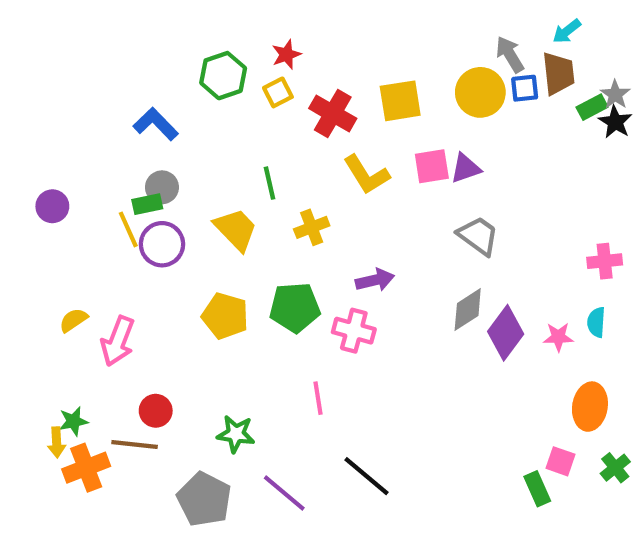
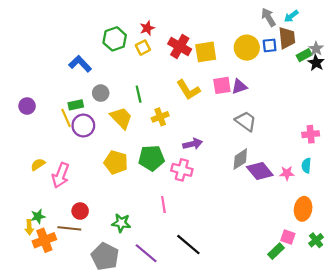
gray arrow: (510, 54) -> (268, 17), moved
red cross: (333, 113) -> (180, 46), moved
gray circle: (162, 187) -> (101, 93), moved
purple diamond: (506, 333) -> (260, 171), turned -76
green rectangle: (537, 489) -> (276, 251), turned 70

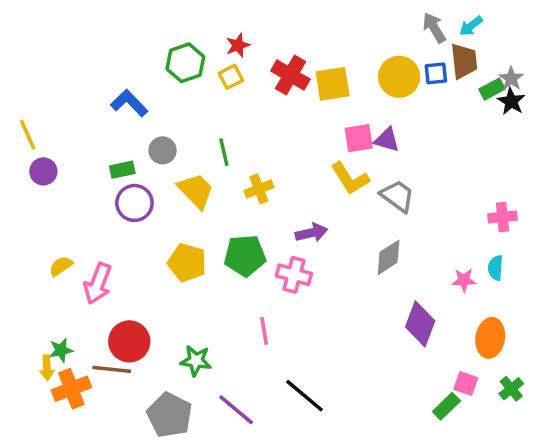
purple triangle: (239, 87) -> (387, 140), turned 35
yellow L-shape: (188, 90) -> (350, 178), moved
yellow line: (66, 118) -> (28, 135), moved
purple diamond: (260, 171) -> (420, 324), moved, turned 60
red circle: (80, 211) -> (129, 341), size x1.5

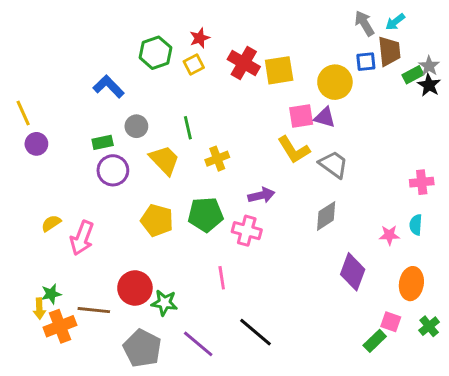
yellow circle: (399, 77) -> (335, 82), moved
red circle: (129, 341) -> (135, 288), moved

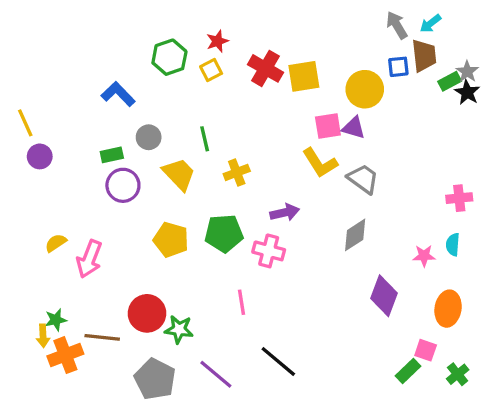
green cross: (429, 326) -> (458, 374), moved

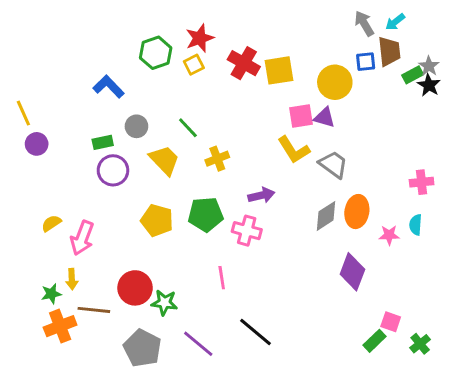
red star: (217, 41) -> (200, 38), size x1.4
green line: (205, 139) -> (188, 128), turned -30
orange ellipse: (448, 309) -> (357, 212), moved
yellow arrow: (43, 336) -> (72, 279), moved

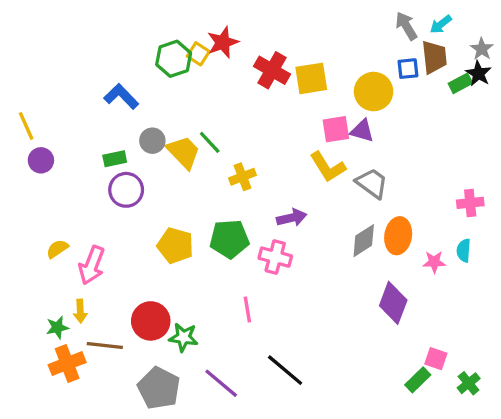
yellow square: (194, 65) -> (198, 54), moved, turned -30
gray star: (429, 66) -> (482, 49), moved
black star: (429, 85) -> (478, 73), moved
yellow trapezoid: (164, 160) -> (183, 152), moved

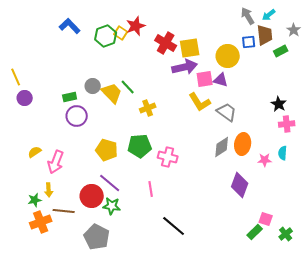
black star: (478, 73) -> (279, 104), moved
blue L-shape: (121, 96) -> (70, 26), moved
purple arrow: (292, 218) -> (185, 67), moved, size x1.4
purple line: (221, 383) -> (110, 183), moved

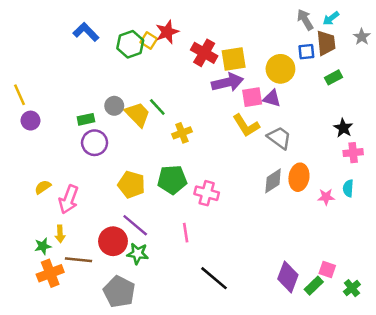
green rectangle: (281, 51) -> (333, 77), moved
purple diamond: (240, 185) -> (288, 277), moved

